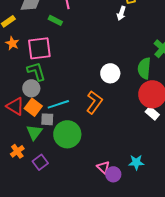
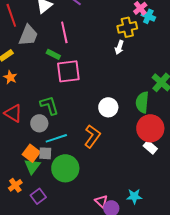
pink square: (39, 48) -> (68, 71), moved
green L-shape: (36, 71) -> (49, 105), moved
gray circle: (31, 88) -> (39, 123), moved
red triangle: (15, 106) -> (13, 113), moved
orange square: (33, 107) -> (31, 153), moved

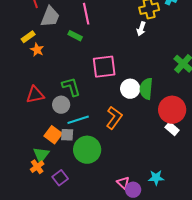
pink square: (68, 71) -> (104, 67), moved
orange star: (10, 77) -> (37, 50), moved
green semicircle: (142, 102) -> (146, 89), moved
red triangle: (13, 113) -> (35, 95), turned -42
green triangle: (32, 166) -> (41, 155), moved

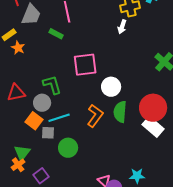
green semicircle: (146, 89) -> (120, 112), moved
white rectangle: (172, 129) -> (153, 127), size x1.5
orange square: (53, 135) -> (34, 121), moved
green circle: (87, 150) -> (68, 148), size x0.7

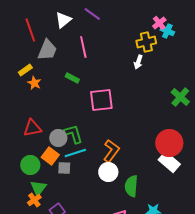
green rectangle: (56, 34) -> (72, 78), moved
green L-shape: (52, 85) -> (73, 134), moved
white circle: (111, 87) -> (108, 172), moved
green semicircle: (120, 112) -> (131, 186), moved
green circle: (68, 148) -> (30, 165), moved

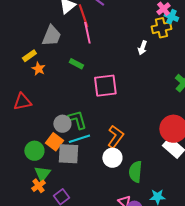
red line: (30, 30) -> (83, 16), moved
yellow cross: (146, 42) -> (161, 28), moved
red triangle: (32, 128) -> (22, 102), moved
gray square: (64, 168) -> (68, 154), size x1.6

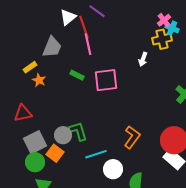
pink square: (105, 86) -> (106, 80), moved
orange L-shape: (115, 137) -> (132, 137), moved
cyan line: (79, 139) -> (96, 154), moved
gray square: (68, 154) -> (35, 142), moved, turned -30

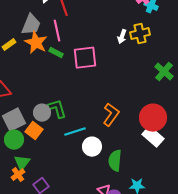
yellow cross: (162, 39) -> (140, 34), moved
pink line: (88, 44) -> (57, 31), moved
orange star: (39, 80) -> (36, 43), moved, size x1.6

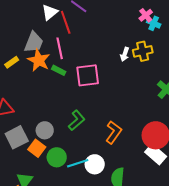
green L-shape: (57, 109) -> (77, 120), moved, turned 65
cyan line: (75, 132) -> (78, 163), moved
green circle: (14, 140) -> (57, 157), moved

